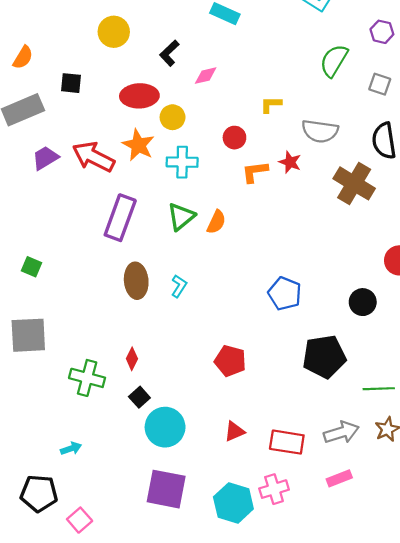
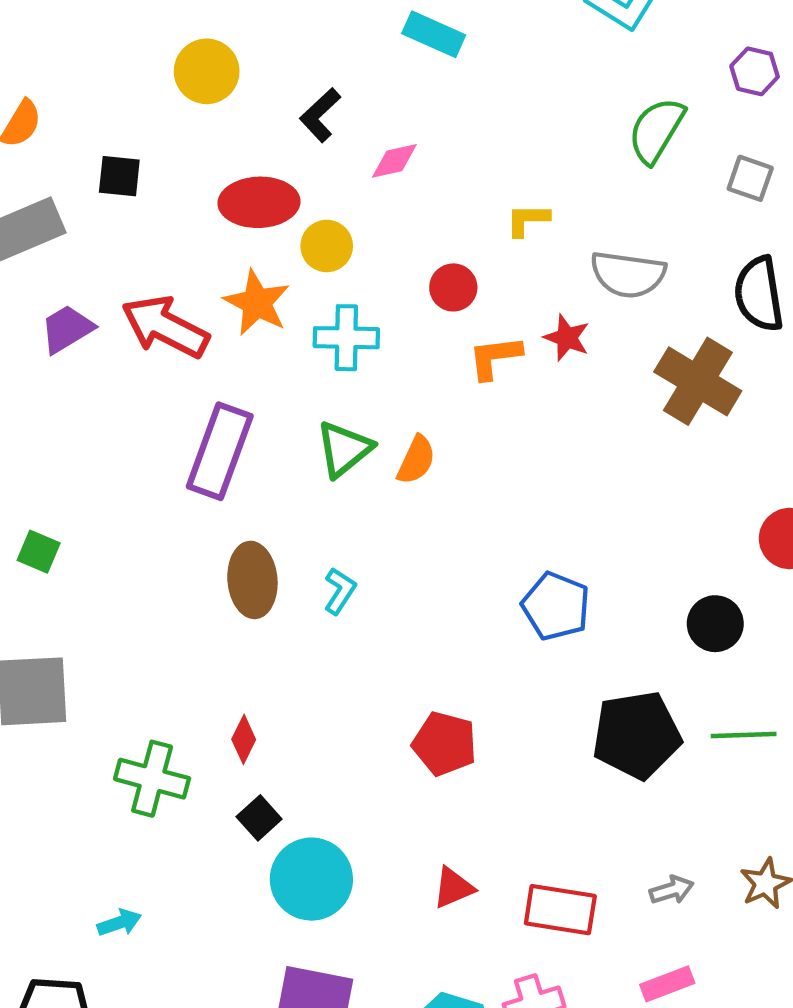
green line: (379, 389) -> (744, 735), moved
gray arrow: (341, 432) -> (672, 890), size x0.6

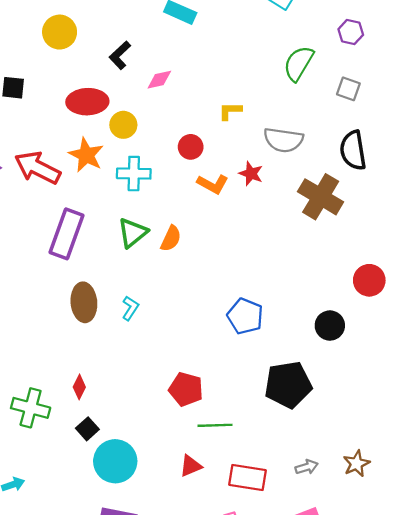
orange L-shape: (495, 357) -> (213, 184), turned -144
green line: (744, 735) -> (215, 425), moved

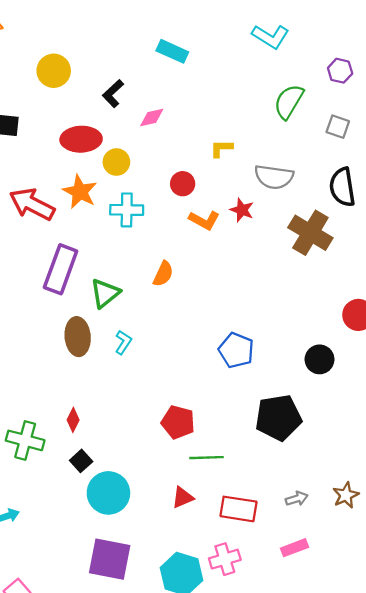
green triangle: (133, 233) -> (105, 293), moved

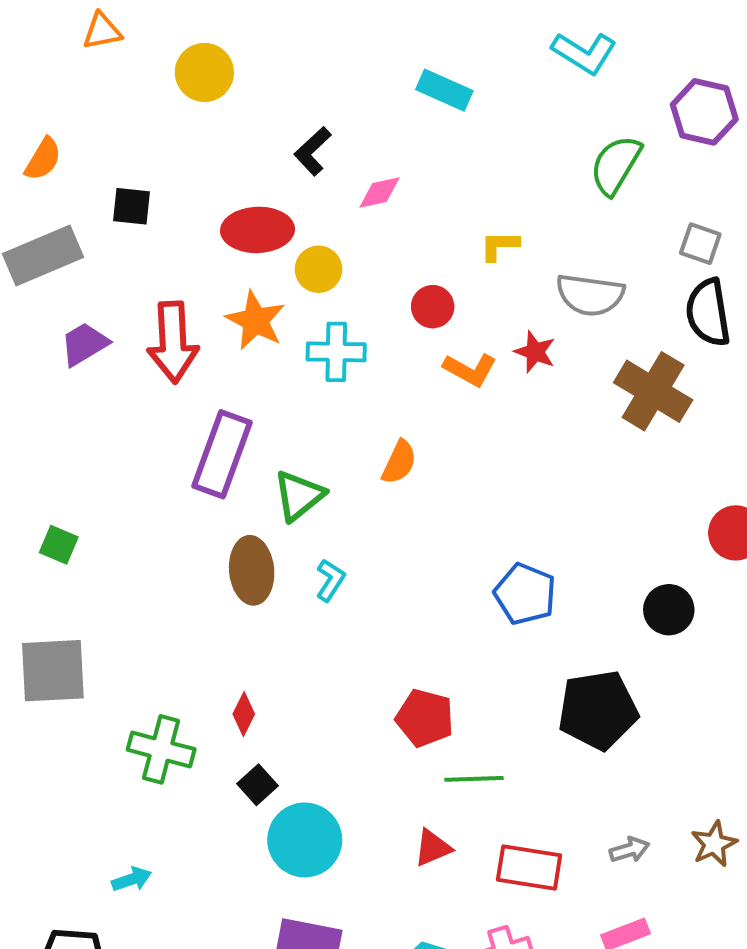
cyan rectangle: (172, 51) -> (444, 90), moved
yellow circle: (54, 71) -> (204, 72), moved
purple hexagon: (340, 71) -> (704, 112), size x1.5
gray square: (338, 127) -> (700, 244), moved
red arrow: (32, 204) -> (173, 342), turned -120

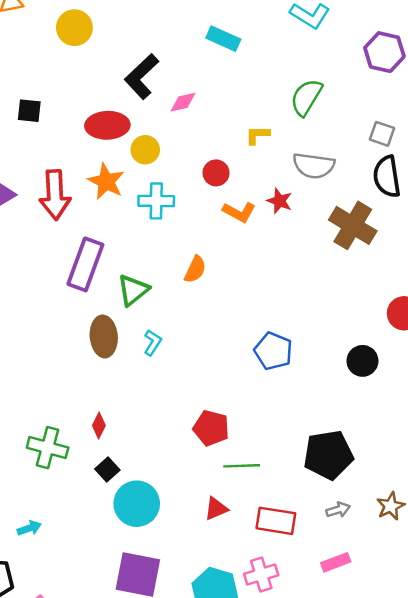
black L-shape: (313, 151) -> (142, 76), size x1.5
green semicircle: (616, 165) -> (306, 97), moved
black pentagon: (598, 710) -> (328, 455), moved

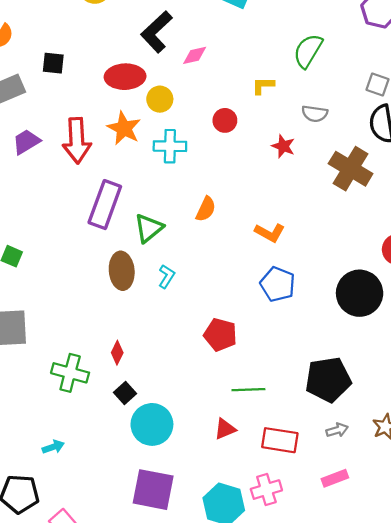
gray semicircle: (314, 166) -> (315, 114), size x0.7
orange L-shape: (239, 212) -> (270, 233), moved
black circle: (362, 361) -> (360, 293), size x1.6
red pentagon: (211, 428) -> (220, 335), moved

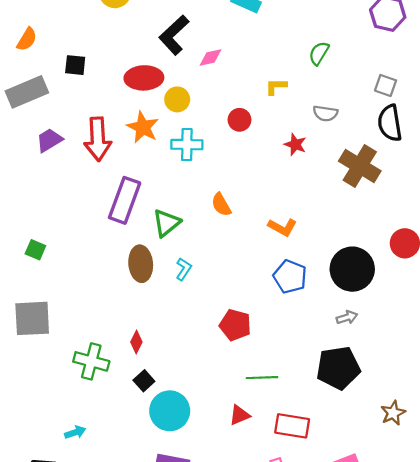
green semicircle: (308, 51) -> (319, 53), size x0.7
orange semicircle: (206, 209) -> (221, 205), turned 125
black circle: (360, 293) -> (352, 269), moved
gray arrow: (337, 430) -> (347, 317), moved

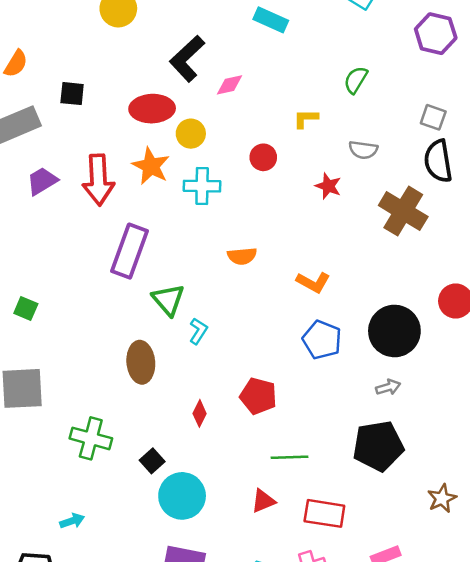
orange semicircle: (221, 205) -> (242, 256), turned -65
green triangle: (166, 223) -> (168, 300), moved, turned -32
brown ellipse: (141, 264) -> (141, 362), moved
red diamond: (136, 342) -> (200, 413), moved

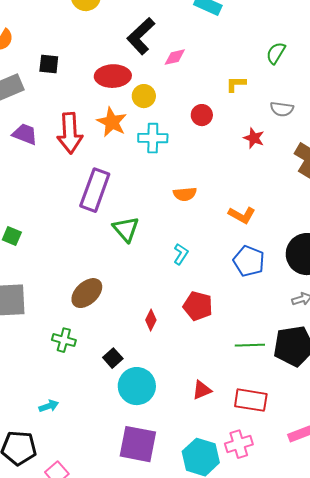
purple trapezoid: (42, 181) -> (25, 134), turned 52
cyan L-shape: (198, 331) -> (181, 254), moved
brown ellipse: (141, 362) -> (87, 293), moved, turned 52
green cross: (91, 438) -> (64, 340), size x0.7
green line: (289, 457) -> (250, 345), moved

